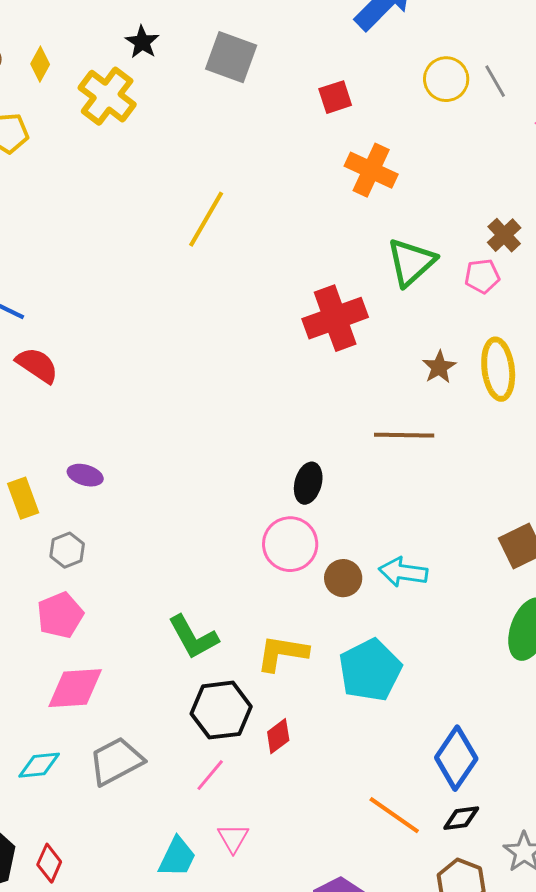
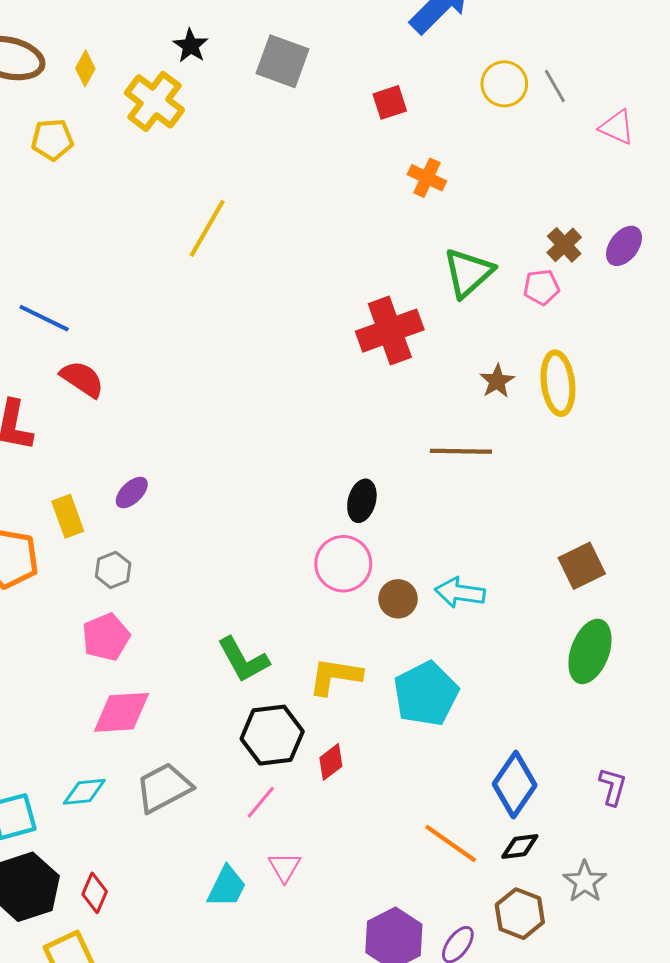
orange cross: (371, 170) -> (427, 178), size x0.7
yellow line: (206, 219) -> (207, 228), moved
purple ellipse: (85, 475) -> (132, 493), turned -60

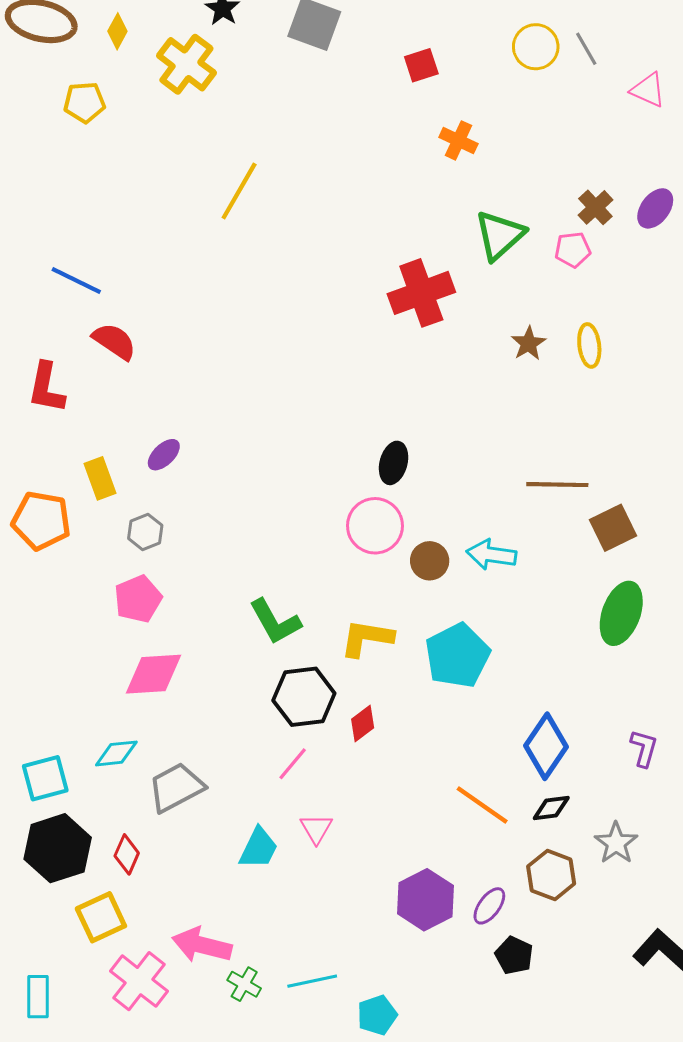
yellow ellipse: (558, 383) -> (589, 345), size x0.7
brown line: (461, 451) -> (557, 485), moved
gray trapezoid: (164, 788) -> (176, 787), moved

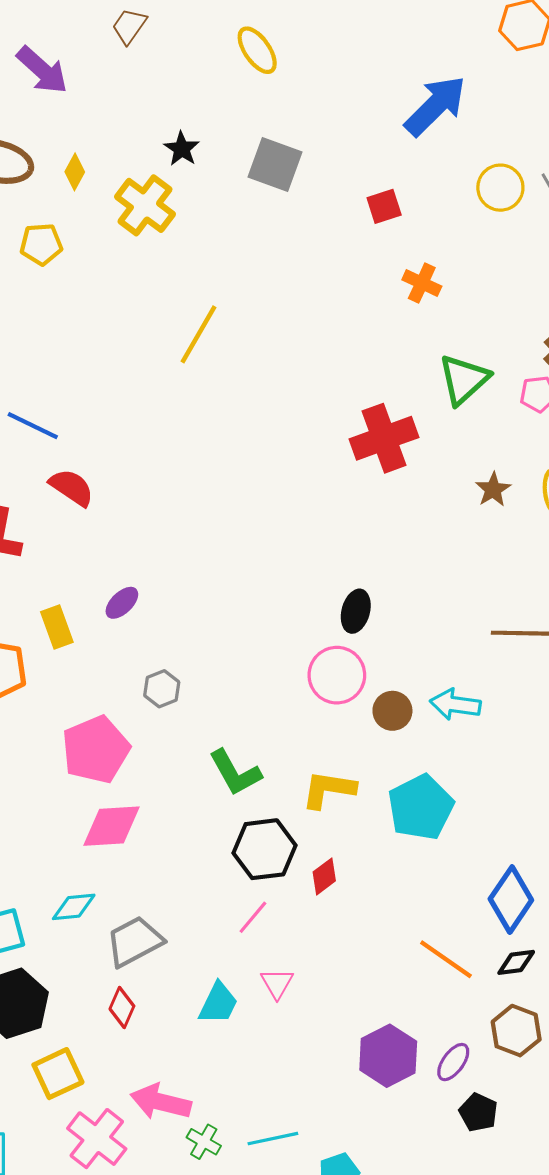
gray hexagon: (145, 532) -> (162, 689), moved
pink pentagon: (138, 599) -> (96, 750), size x1.4
red diamond: (127, 854) -> (122, 1008), moved

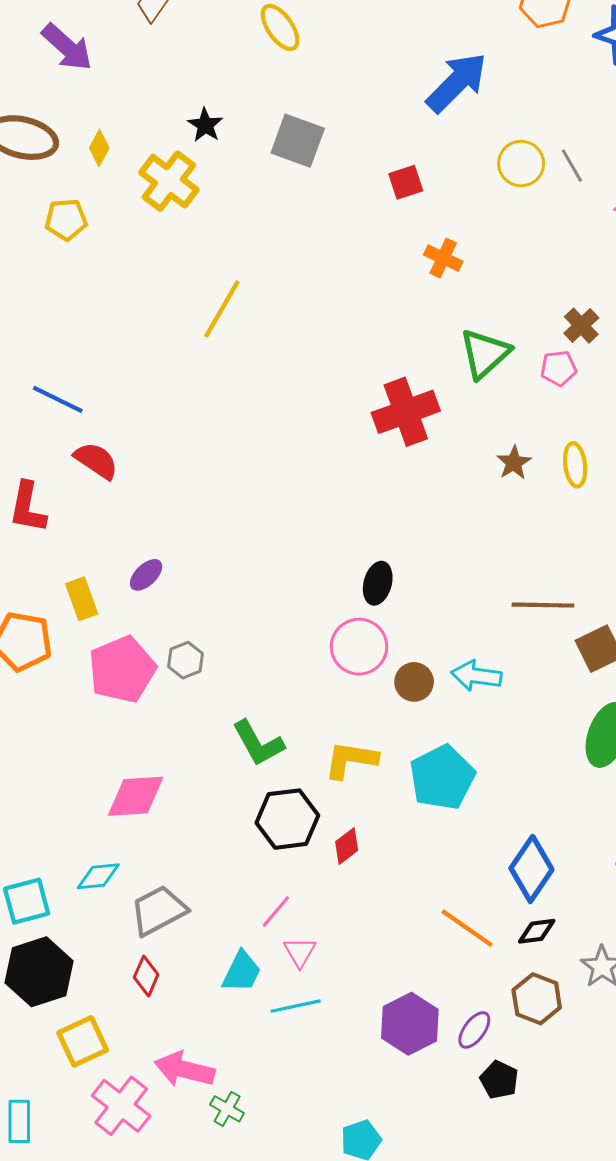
pink pentagon: (96, 750) -> (122, 669), moved
pink line: (253, 917) -> (276, 912), moved
cyan line: (273, 1139) -> (296, 1006), moved

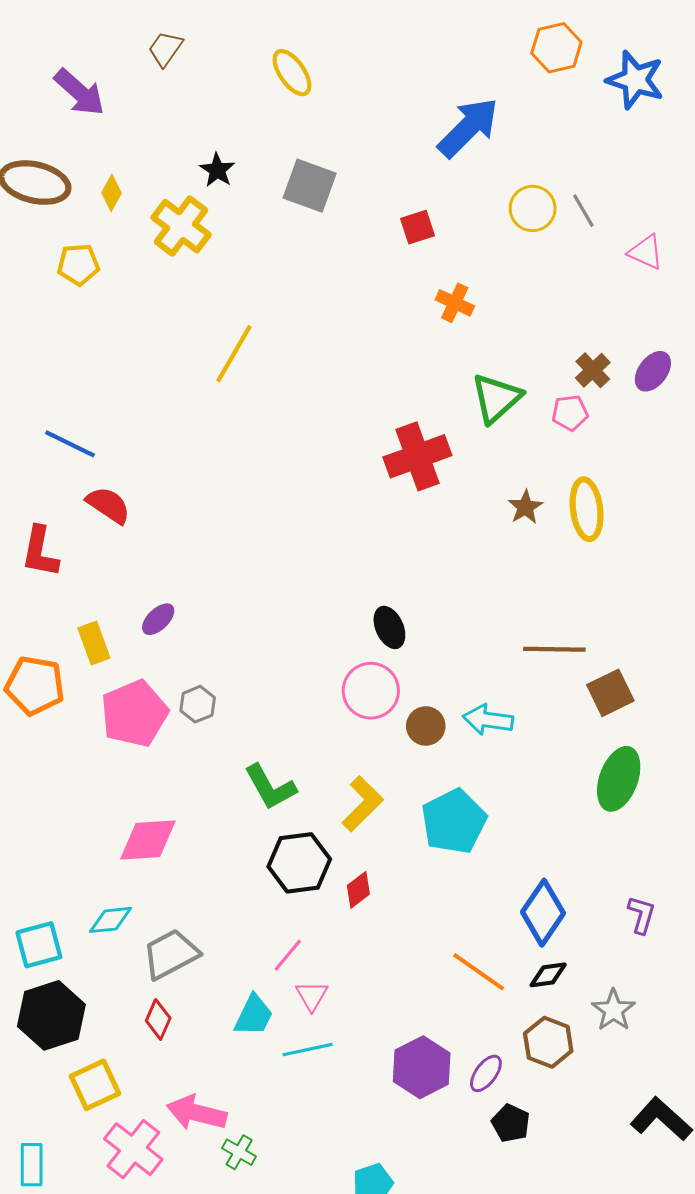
yellow ellipse: (575, 465) -> (587, 509), size x1.4
black ellipse: (378, 583) -> (389, 627), turned -39
yellow L-shape: (351, 760) -> (363, 804), turned 126

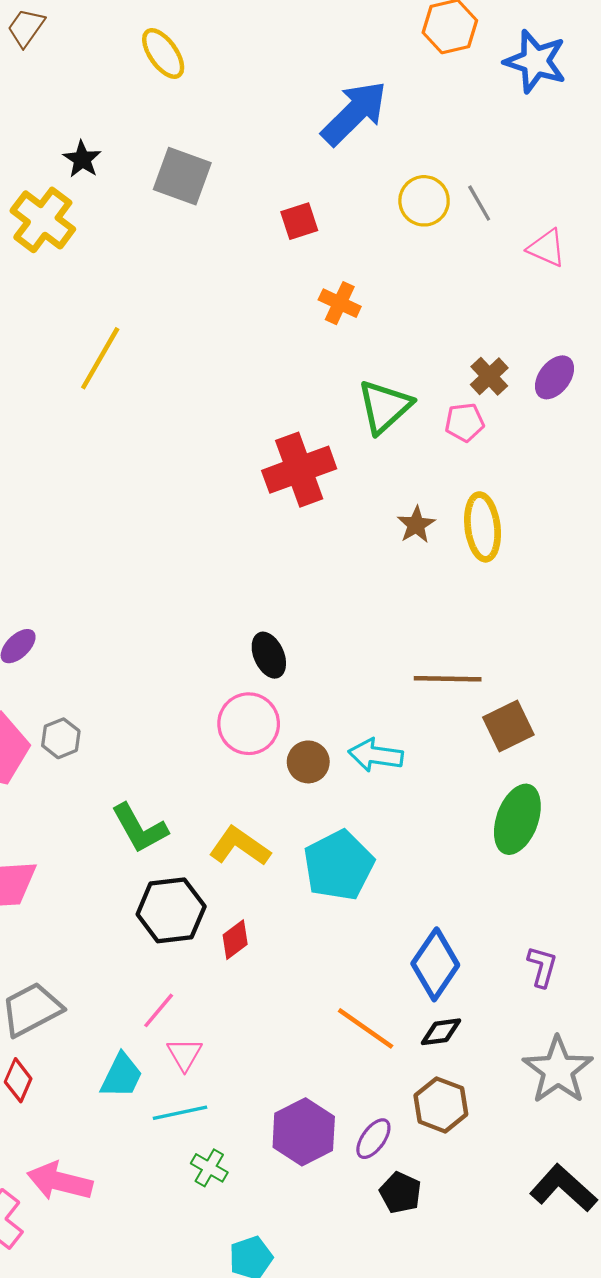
yellow L-shape: (363, 804) -> (240, 846), turned -100
gray star: (613, 1010) -> (558, 1070), moved, size x1.5
green cross: (239, 1152) -> (209, 1168), moved

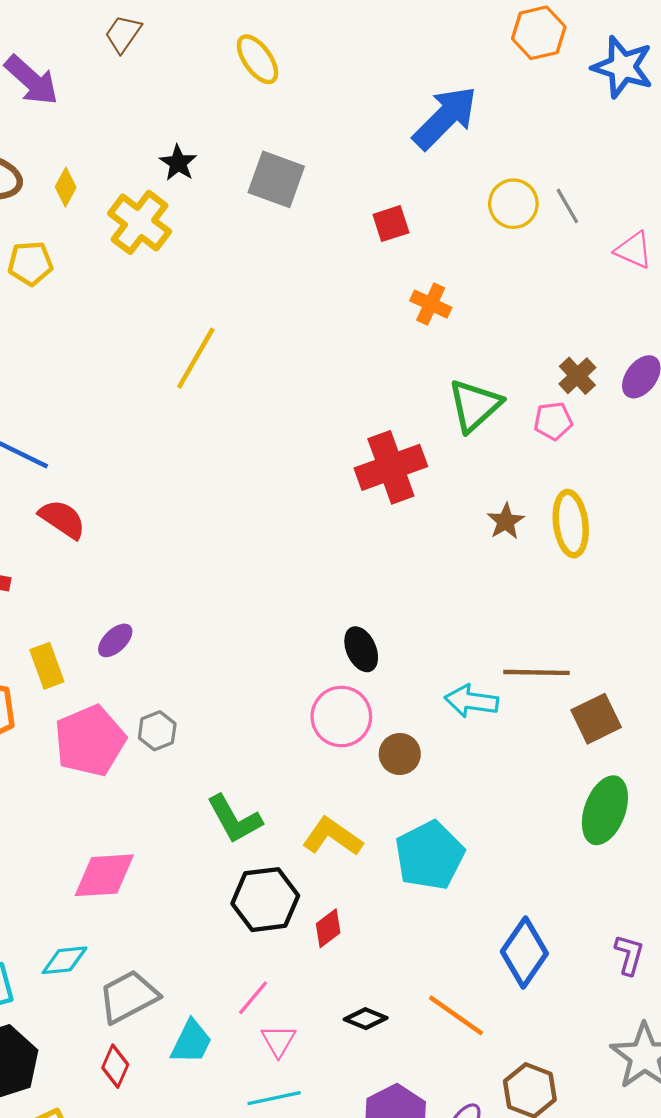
cyan arrow: (376, 755) -> (471, 701), moved
black diamond: (441, 1032) -> (366, 1019), moved, turned 30
cyan trapezoid: (122, 1076) -> (191, 1042), moved

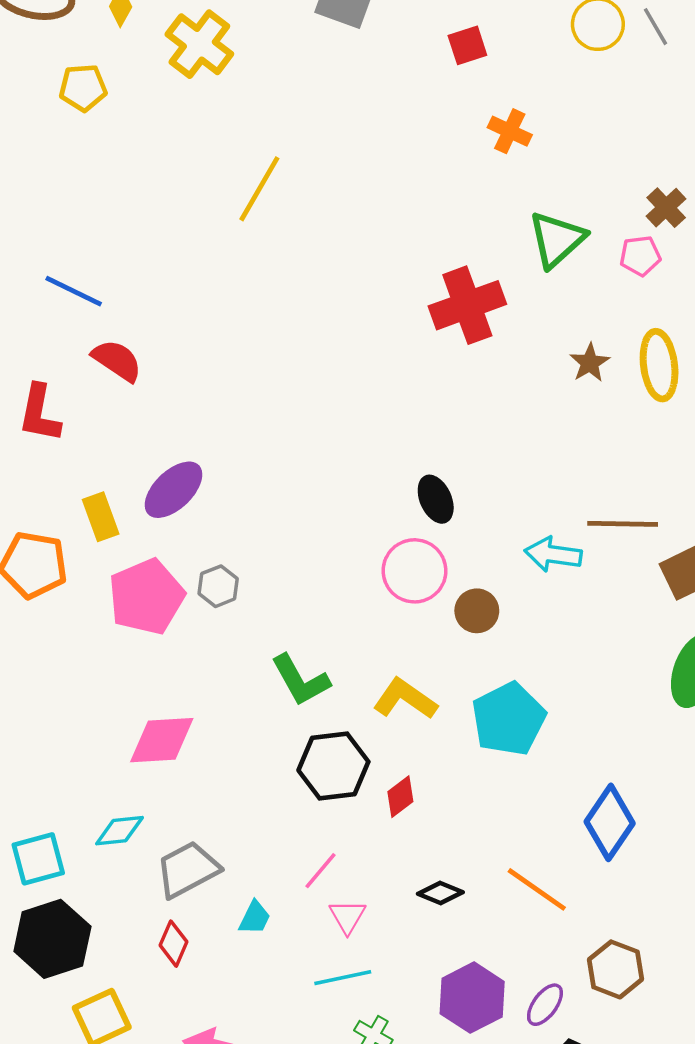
purple ellipse: (115, 640) -> (173, 490), size x1.6
cyan trapezoid: (191, 1042) -> (255, 918), size x0.7

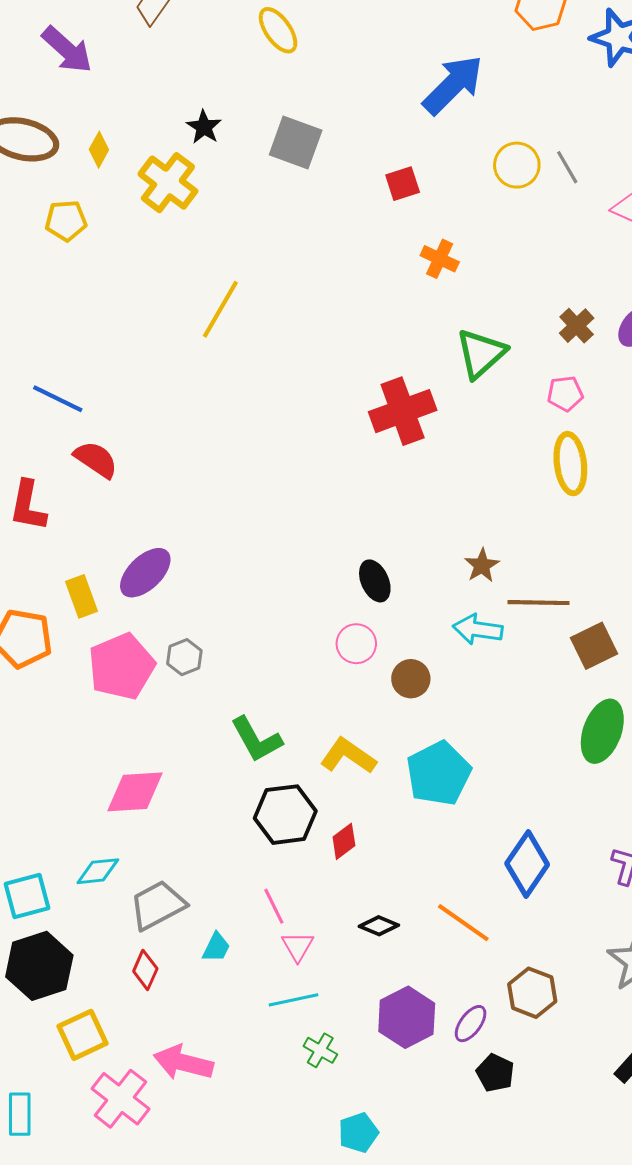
pink pentagon: (640, 256) -> (565, 394), moved
brown star: (590, 363) -> (482, 565), moved
pink circle: (414, 571) -> (356, 644), size x0.7
pink line: (320, 871) -> (274, 906), turned -66

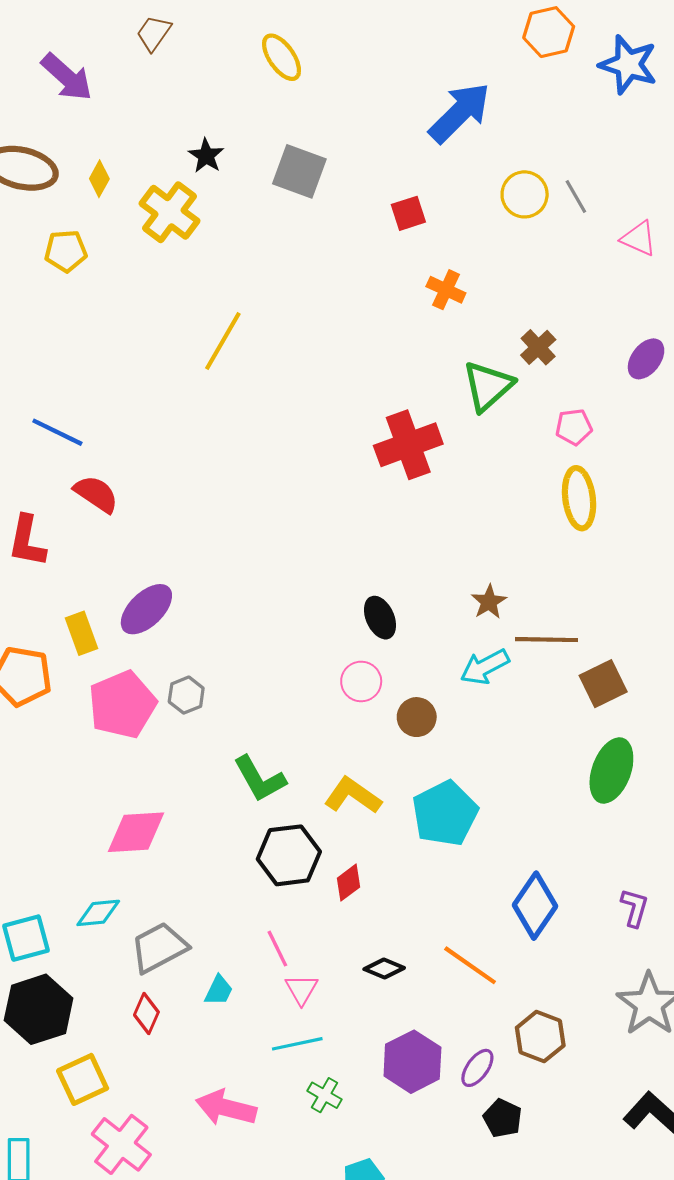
brown cross: (577, 326) -> (538, 347), moved
cyan arrow: (478, 629) -> (485, 667), turned -36
pink arrow: (183, 1063) -> (226, 1108), moved

